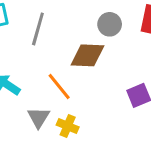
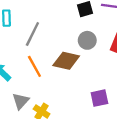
orange line: (59, 86) -> (34, 66), moved

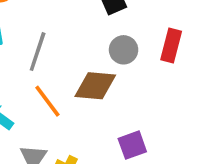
purple square: (99, 98) -> (132, 145), moved

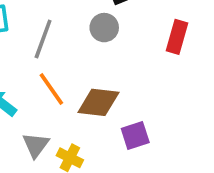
gray circle: (124, 50) -> (104, 28), moved
brown diamond: (95, 86) -> (98, 102), moved

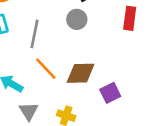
gray triangle: (36, 145) -> (29, 111), moved

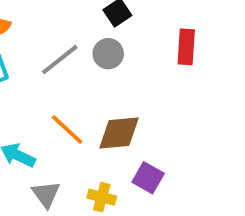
gray line: (35, 34) -> (60, 60), moved, turned 44
purple square: (110, 93) -> (148, 178), moved, turned -30

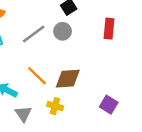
purple square: (148, 178) -> (109, 105), moved
yellow cross: (102, 197) -> (55, 106), moved

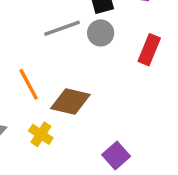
gray circle: (63, 31) -> (101, 33), moved
gray line: (34, 34) -> (62, 28), moved

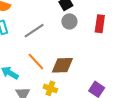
gray line: (62, 28) -> (34, 31), moved

